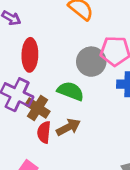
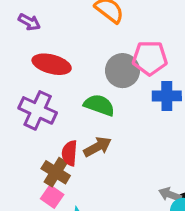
red ellipse: (30, 55) -> (52, 64), turned -76
brown cross: (38, 108) -> (56, 172), moved

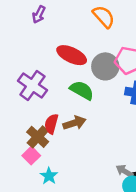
purple arrow: (29, 22) -> (39, 15), turned 78
red ellipse: (52, 64) -> (72, 55), moved

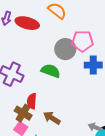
red ellipse: (72, 55) -> (27, 23), moved
brown arrow: (74, 123) -> (52, 118), moved, turned -120

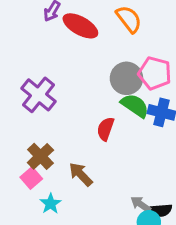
green semicircle: (51, 71) -> (135, 106), moved
red semicircle: (32, 101) -> (106, 129), moved

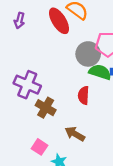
red ellipse: (80, 26) -> (59, 21), moved, turned 45
brown cross: (40, 156) -> (46, 108), moved

